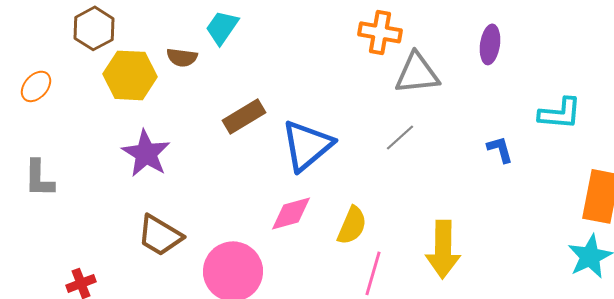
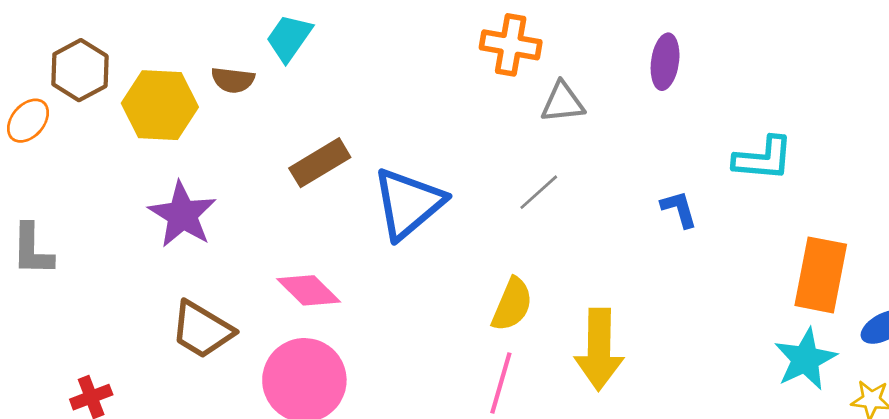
brown hexagon: (94, 28) -> (80, 70), moved
gray triangle: (417, 73) -> (563, 102), size x0.7
pink diamond: (291, 213) -> (309, 290), moved, turned 60
yellow semicircle: (352, 225) -> (512, 304), moved

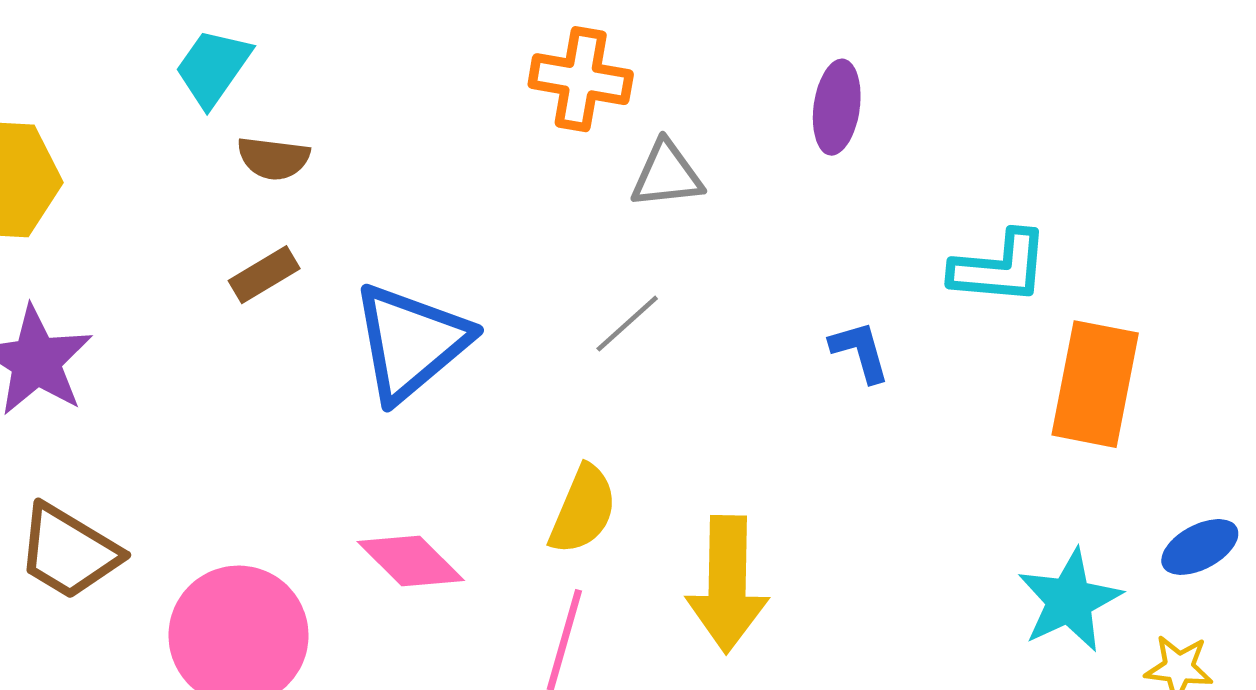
brown semicircle: (233, 80) -> (273, 158), moved
brown rectangle: (320, 163) -> (264, 275), size x0.7
orange rectangle: (821, 275) -> (1095, 384), moved
pink diamond: (309, 290) -> (411, 561), moved

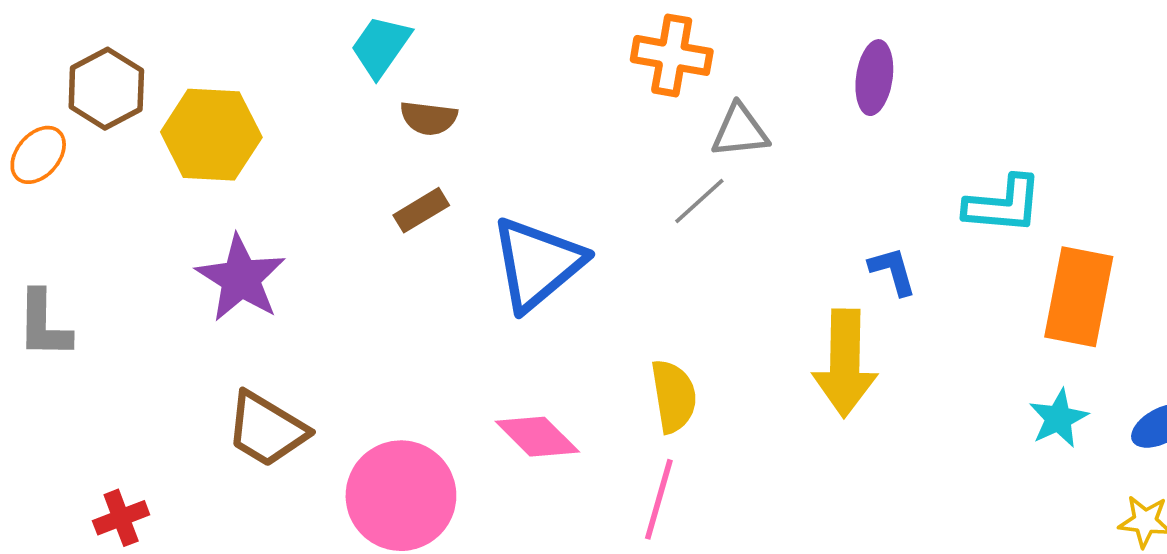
gray line: (627, 324) -> (699, 201), moved
yellow semicircle: (583, 510) -> (674, 396), turned -32
yellow arrow: (727, 584) -> (845, 363), moved
cyan star: (1069, 601) -> (1059, 418), moved, size x0.7

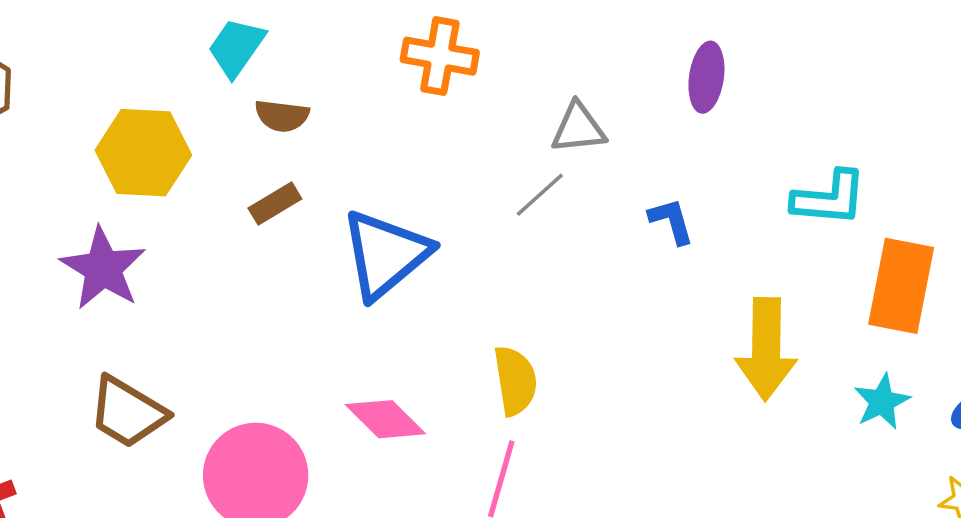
orange cross: (672, 55) -> (440, 56), moved
yellow hexagon: (211, 135) -> (143, 153), moved
blue L-shape: (893, 271) -> (671, 221), moved
yellow arrow: (845, 363) -> (766, 349), moved

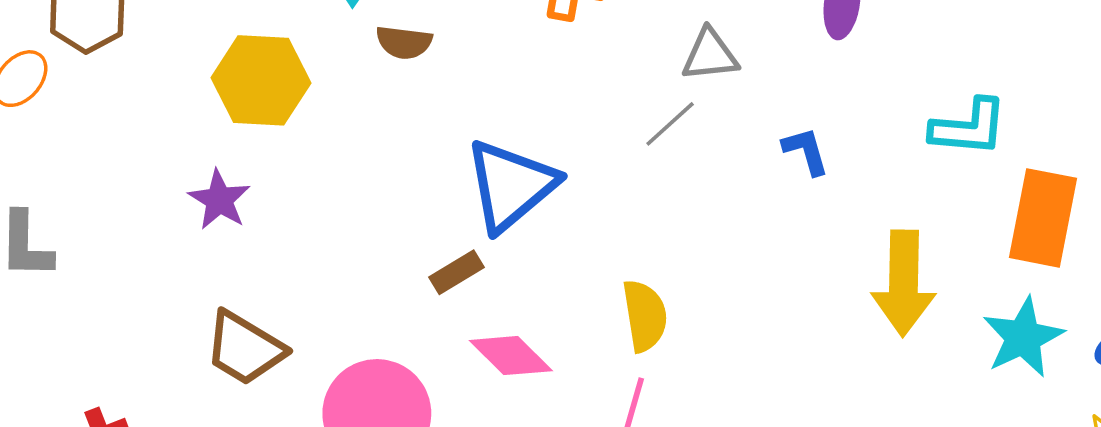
brown rectangle: (275, 203) -> (456, 272), moved
purple star: (103, 268) -> (219, 200), size x0.7
cyan star: (882, 402) -> (1023, 337), size x1.4

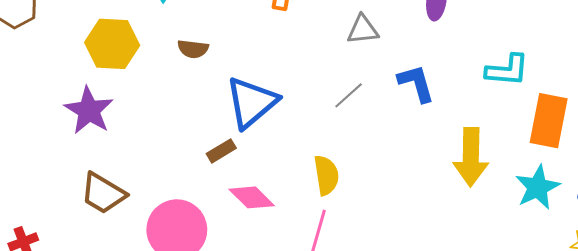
brown semicircle: (404, 42) -> (193, 49), moved
gray line: (670, 124) -> (349, 95), moved
blue L-shape: (806, 151) -> (416, 83), size x1.4
purple star: (219, 200) -> (89, 111), size x1.4

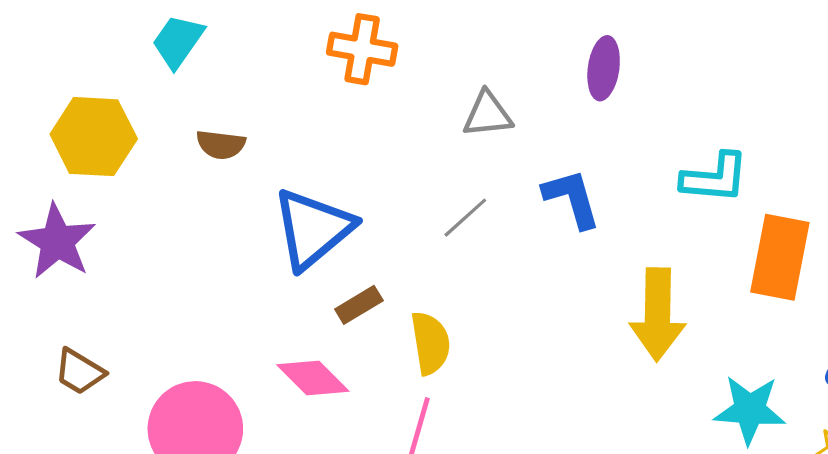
brown rectangle: (221, 151) -> (359, 305), moved
cyan star: (538, 187) -> (750, 410), moved, turned 30
brown trapezoid: (103, 193) -> (79, 372), size x0.7

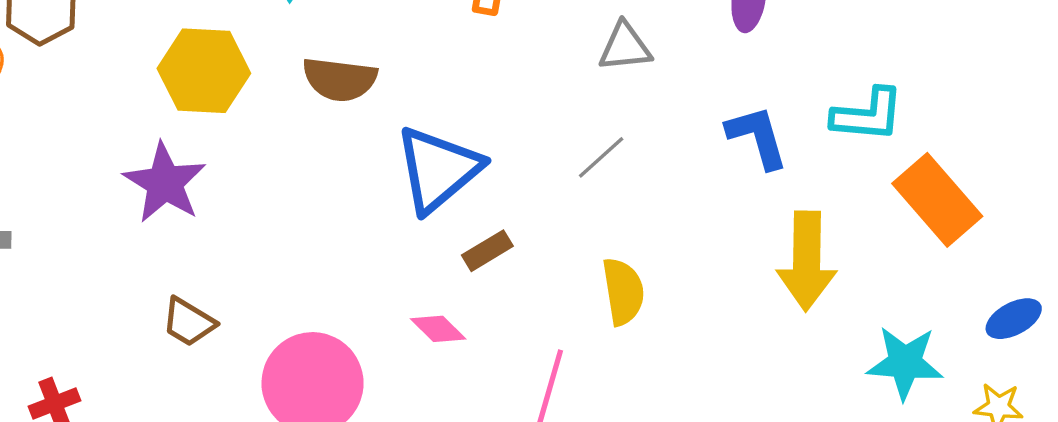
brown semicircle: (221, 144) -> (340, 79), size x1.4
blue L-shape: (572, 199) -> (757, 137), moved
orange rectangle: (780, 257) -> (937, 200), turned -52
yellow semicircle: (430, 343) -> (623, 291), moved
pink diamond: (313, 378) -> (438, 329), size x0.7

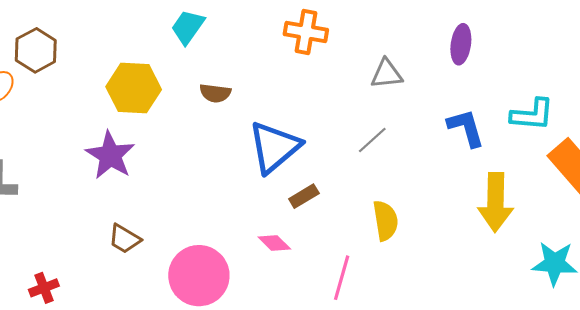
brown semicircle: (340, 79) -> (215, 93), size x0.7

